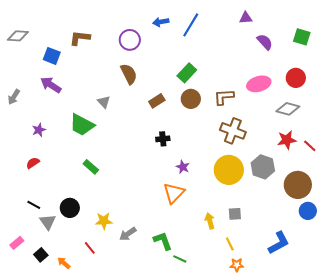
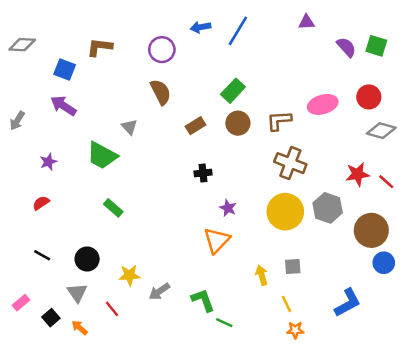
purple semicircle: (265, 42) -> (346, 47), moved
gray diamond: (288, 109) -> (381, 131), moved
gray triangle: (48, 222) -> (77, 293), moved

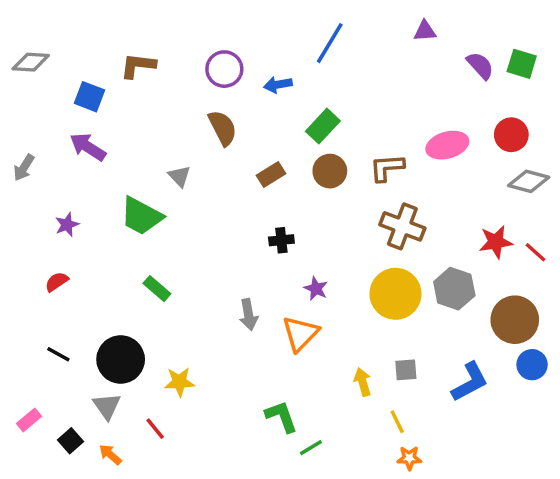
blue arrow: (201, 27) -> (278, 85), moved
black circle: (87, 259) -> (121, 359), size x1.4
gray arrow: (159, 291) -> (249, 315), moved, turned -65
blue L-shape: (348, 303) -> (470, 382), moved
green line: (224, 323) -> (311, 448), turned -56

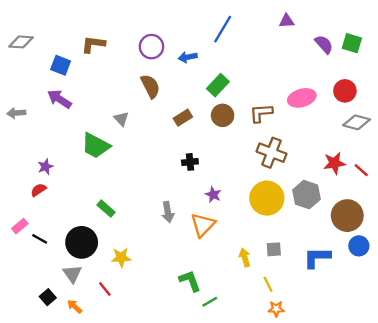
gray arrow: (24, 168) -> (16, 113), turned 54
purple star: (67, 225) -> (45, 167), moved
green rectangle: (157, 289) -> (106, 209), moved
blue L-shape: (470, 382) -> (317, 258), turned -152
pink rectangle: (29, 420) -> (20, 226), moved

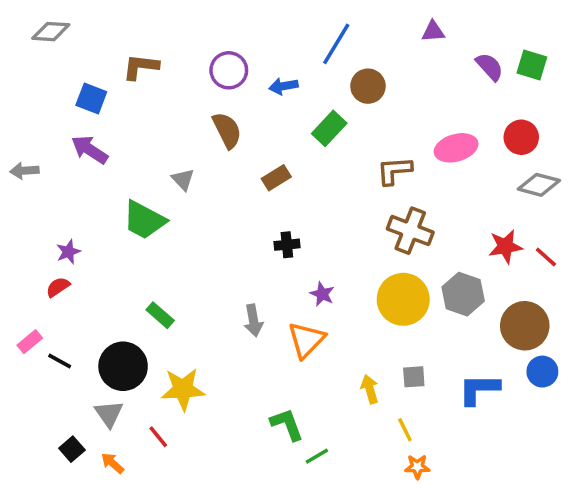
gray diamond: (21, 42) -> (51, 32), moved
brown circle: (223, 115) -> (368, 86), moved
yellow star: (121, 258) -> (183, 389), size x1.4

